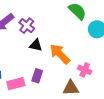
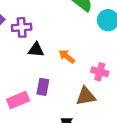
purple cross: (27, 26) -> (22, 27), turned -35
orange arrow: (60, 54) -> (67, 56), size x0.6

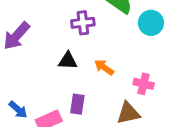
purple cross: (22, 27) -> (83, 23), moved

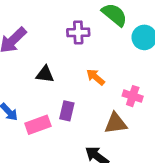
black triangle: (68, 61) -> (45, 74), moved

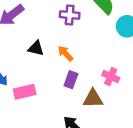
orange arrow: (96, 77) -> (65, 53), moved
purple rectangle: (67, 111) -> (71, 80), moved

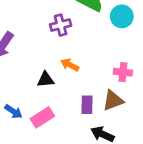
black triangle: (36, 48) -> (45, 80), moved
purple rectangle: (71, 80) -> (87, 105), moved

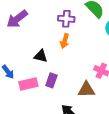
orange arrow: (70, 65) -> (65, 41), moved, turned -120
purple rectangle: (87, 105) -> (51, 80), moved

